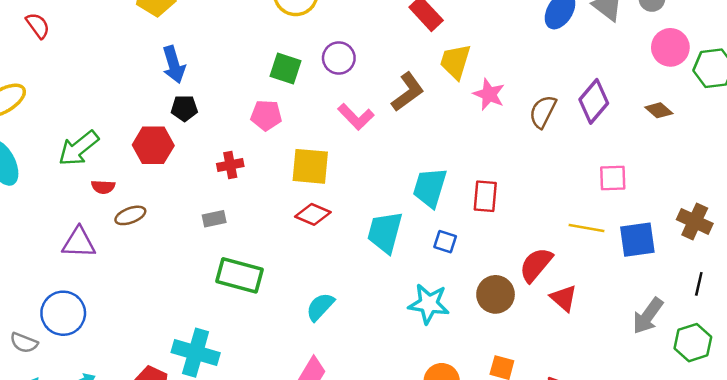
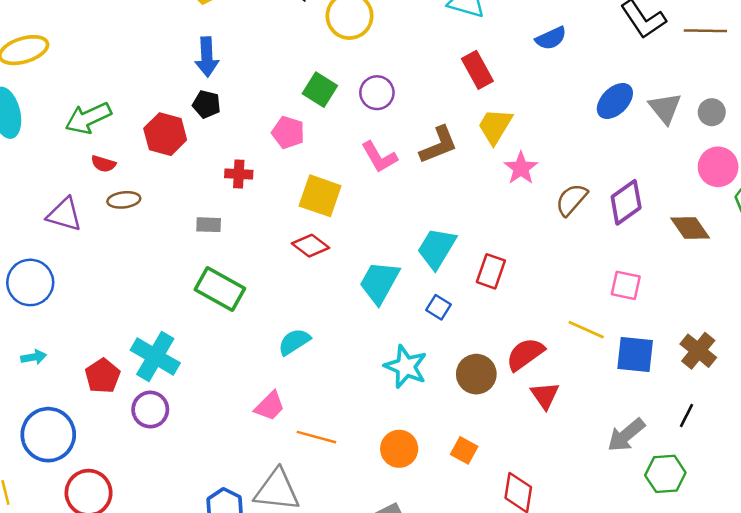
brown diamond: (659, 110) -> (690, 228), size x1.4

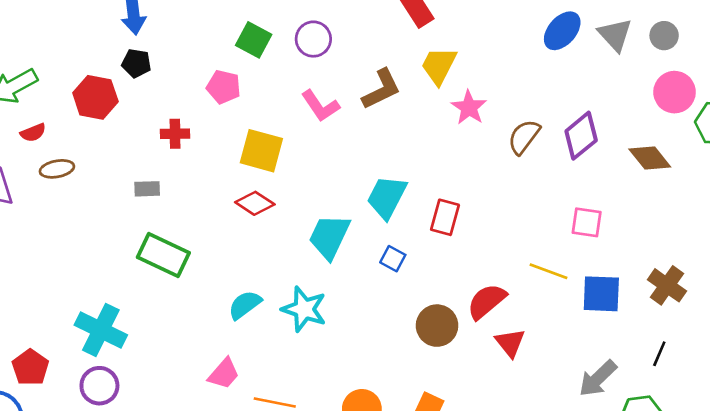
red semicircle: (103, 164) -> (33, 133), turned -35
cyan star: (406, 367) -> (304, 309), moved
red pentagon: (103, 376) -> (30, 367), moved

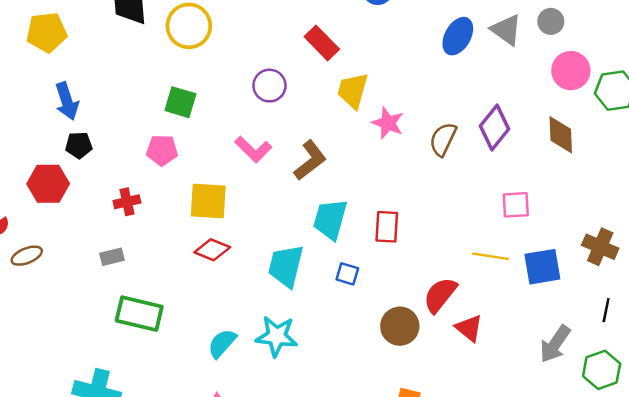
purple circle: (313, 39) -> (269, 86), moved
brown L-shape: (381, 89) -> (310, 160), moved
brown diamond: (650, 158) -> (561, 135), turned 48

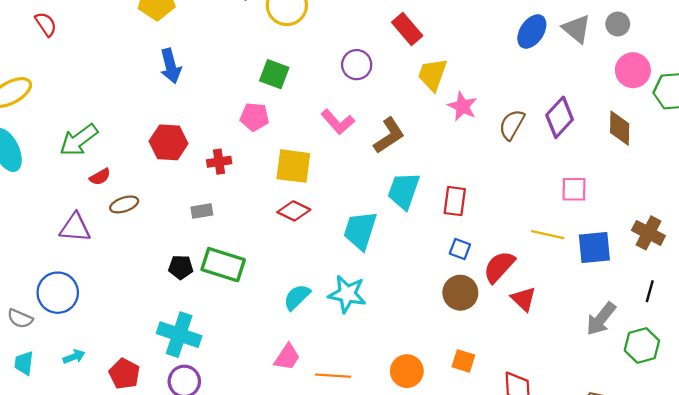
black pentagon: (79, 145) -> (181, 267), moved
red hexagon: (48, 184) -> (169, 142), moved
blue square: (347, 274) -> (460, 249), moved

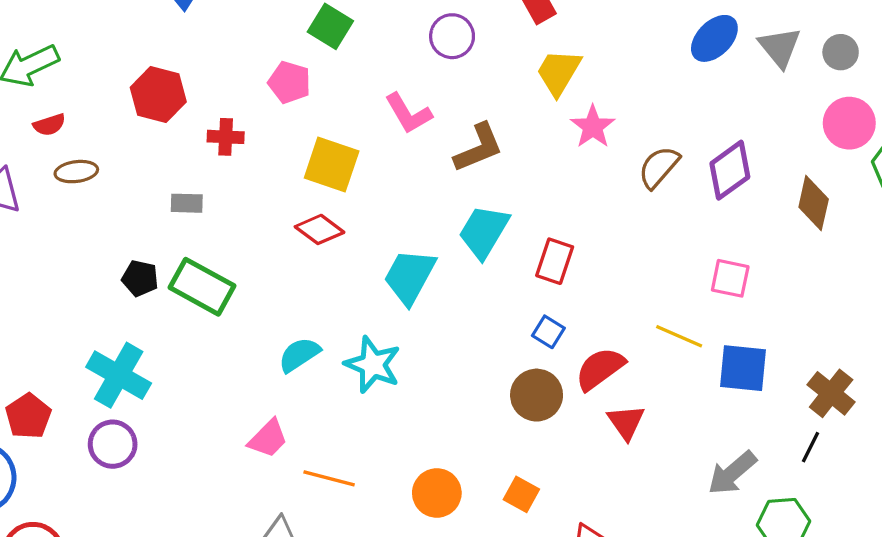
brown cross: (648, 233) -> (831, 393), moved

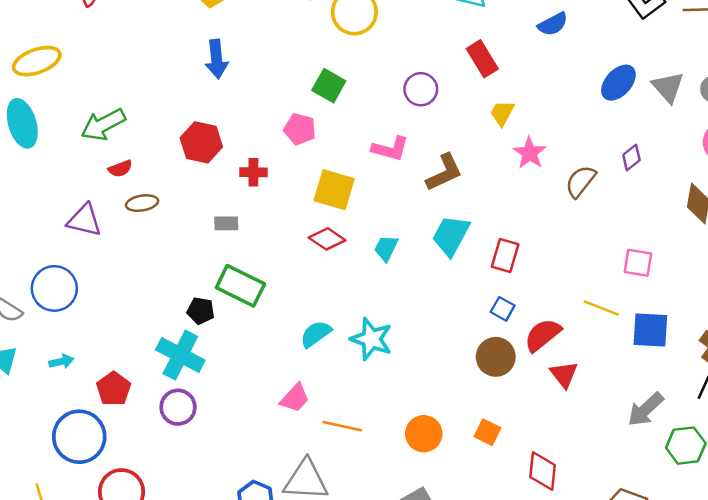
yellow trapezoid: (559, 72) -> (502, 113), size x0.7
pink L-shape: (408, 113) -> (390, 149), turned -42
purple diamond: (730, 170) -> (631, 157), moved, size x0.6
cyan trapezoid: (410, 276) -> (386, 248), moved, size x0.6
black pentagon: (140, 278) -> (201, 311), moved

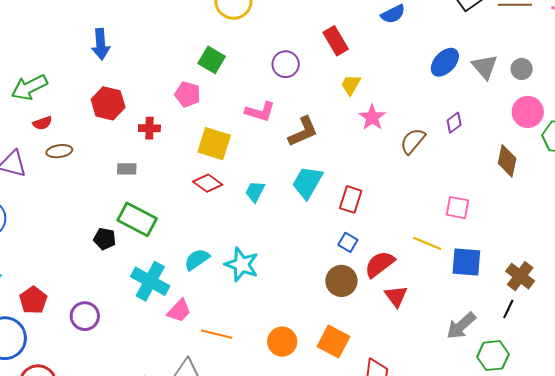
blue arrow: (217, 59) -> (101, 44), moved
cyan cross: (180, 355) -> (150, 281), moved
orange square: (487, 432) -> (334, 341), size x1.5

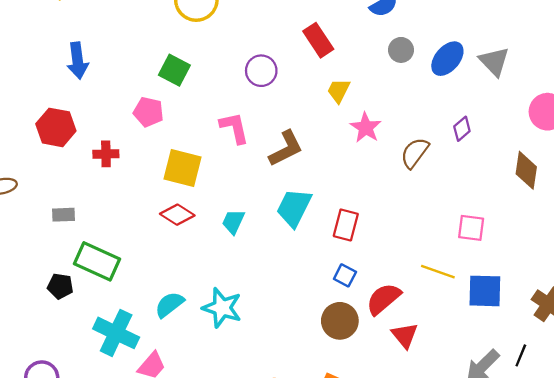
blue arrow: (101, 44) -> (78, 61), moved
gray circle: (522, 69) -> (401, 50), moved
pink L-shape: (260, 112) -> (234, 128), turned -116
gray rectangle: (127, 169) -> (63, 215), moved
black line: (508, 309) -> (521, 355), moved

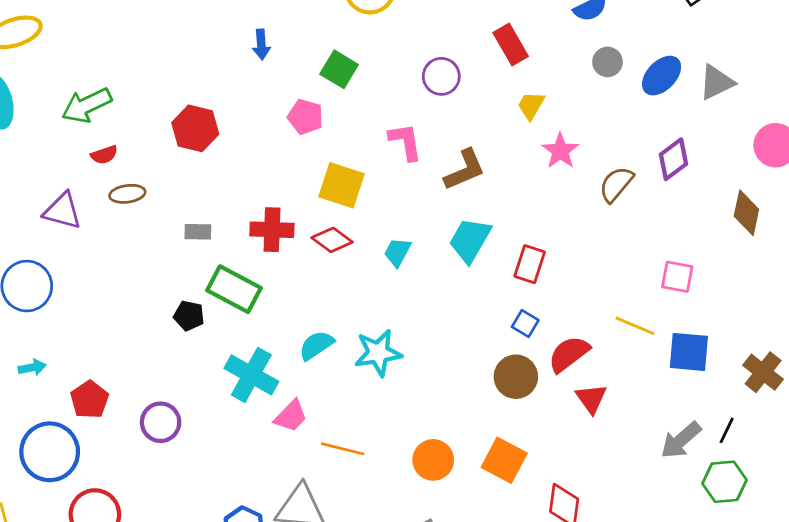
blue arrow: (78, 61) -> (261, 44), moved, size x0.7
gray triangle: (494, 61) -> (716, 82), turned 44
purple diamond: (462, 129) -> (674, 159), size x1.4
red cross: (106, 154) -> (272, 230), moved, size x1.4
cyan star: (222, 308) -> (378, 353), turned -30

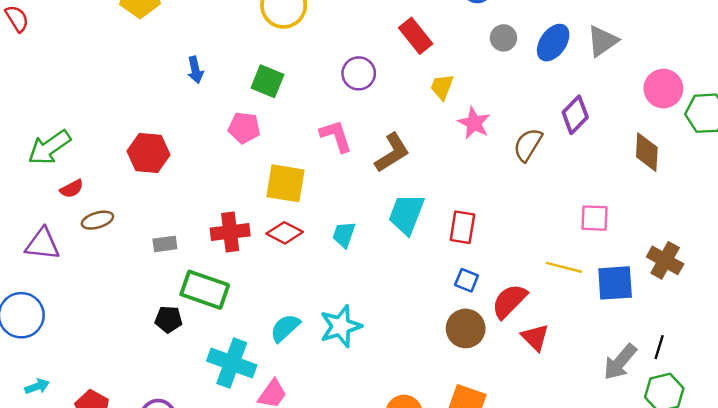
brown cross: (763, 372) -> (665, 260), moved

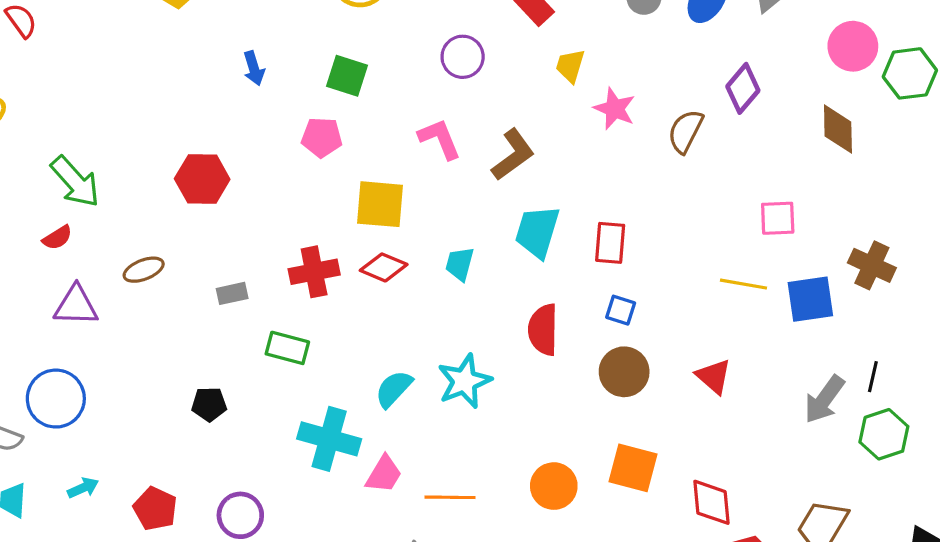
green arrow: (49, 147) -> (75, 182), turned -93
red semicircle: (72, 189) -> (57, 238), moved
green rectangle: (205, 290) -> (287, 348), size x0.7
red semicircle: (509, 301) -> (543, 330), moved, turned -39
black pentagon: (169, 319) -> (209, 404), moved

